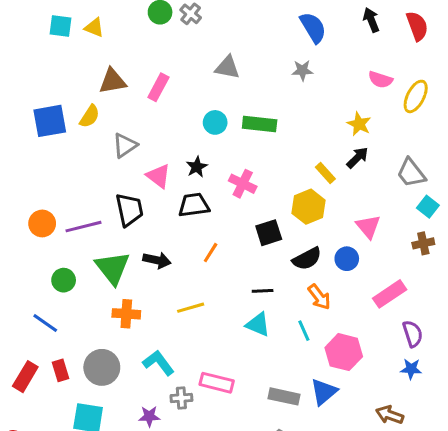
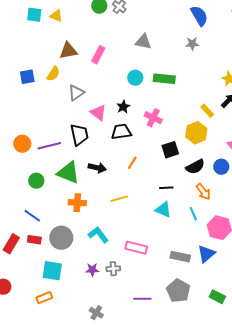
blue square: (50, 121) -> (27, 77), size x0.7
green triangle: (113, 268) -> (68, 173), turned -30
blue line: (45, 323) -> (32, 216), moved
red rectangle: (61, 370) -> (34, 240), turned -64
gray cross: (181, 398) -> (113, 269), moved

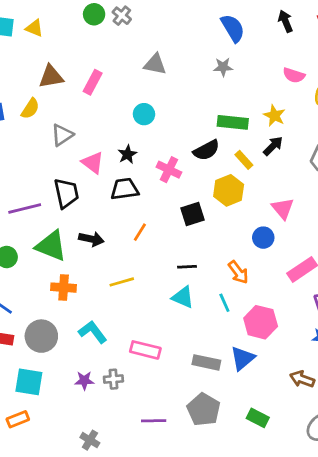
green rectangle: (164, 79) -> (233, 122), moved
black semicircle: (195, 167) -> (206, 150), moved

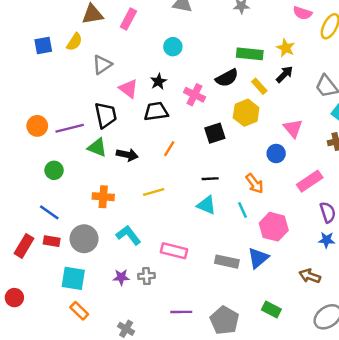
green triangle: (51, 246) -> (97, 148), moved, size x0.7
gray pentagon: (204, 410) -> (224, 320), moved
orange rectangle: (18, 419) -> (79, 311), moved, turned 66

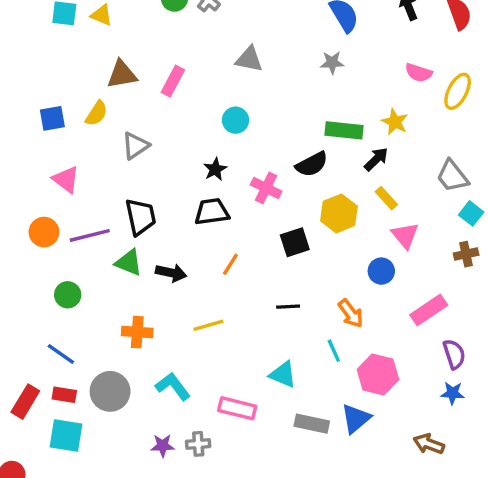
black arrow: (285, 74) -> (376, 159), moved
yellow rectangle: (259, 86) -> (386, 198), moved
pink triangle: (128, 89) -> (66, 180), moved
cyan triangle: (206, 205) -> (283, 374), moved
cyan square: (73, 278) -> (66, 435), moved

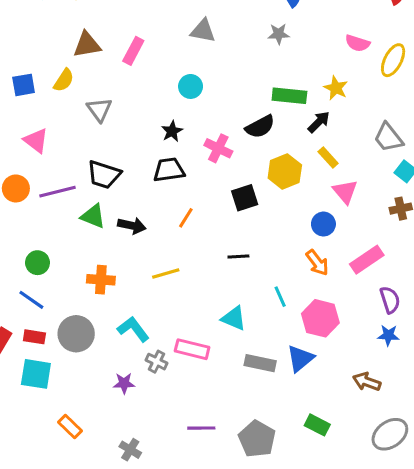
gray triangle: (135, 146) -> (99, 110), turned -32
black trapezoid: (141, 217) -> (104, 175), turned 120
green circle: (68, 295) -> (37, 263), moved
orange arrow: (351, 313) -> (317, 263), moved
gray cross: (198, 444) -> (157, 362), moved, turned 30

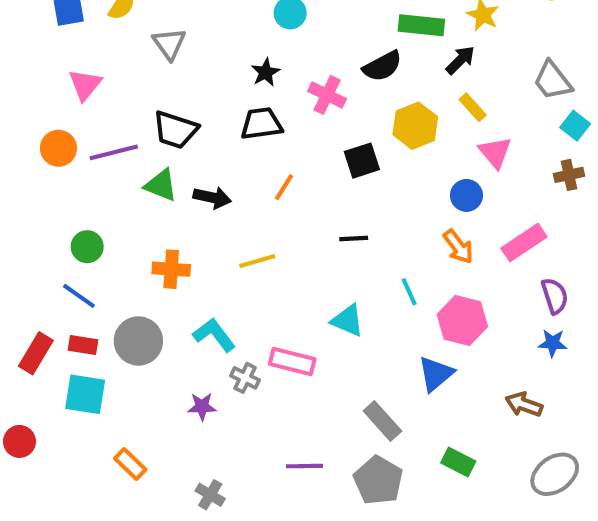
pink triangle: (36, 141) -> (85, 85), turned 32
gray rectangle: (260, 363) -> (382, 421), moved, turned 36

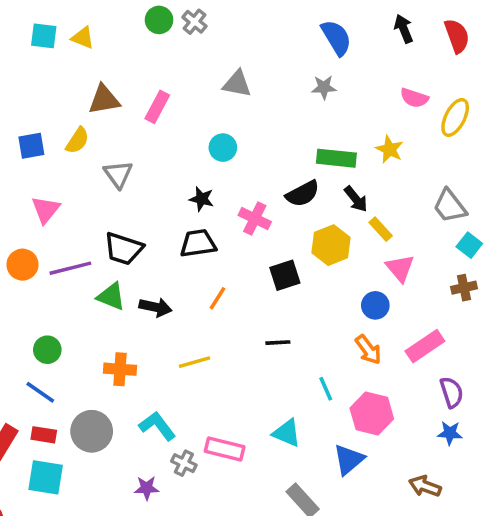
black arrow: (460, 60) -> (356, 199), moved, turned 96
black star: (266, 72) -> (202, 199), turned -30
cyan triangle: (348, 320) -> (287, 433), moved

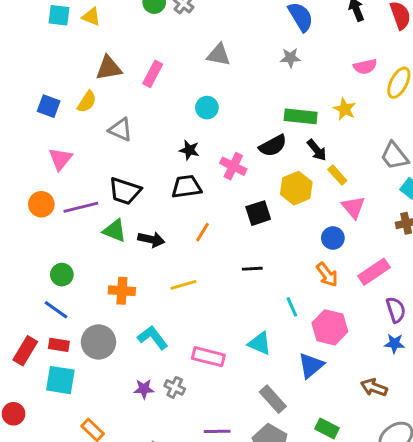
pink semicircle: (414, 98) -> (365, 67), turned -30
blue square: (31, 146) -> (49, 106), turned 30
gray triangle: (118, 174) -> (120, 130), turned -30
gray cross: (184, 463) -> (175, 387), moved

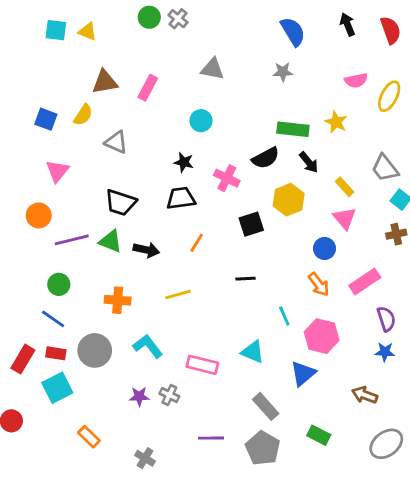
yellow rectangle: (337, 175) -> (345, 187), moved
purple line: (81, 207) -> (72, 240), moved
cyan square: (60, 380) -> (57, 388), turned -36

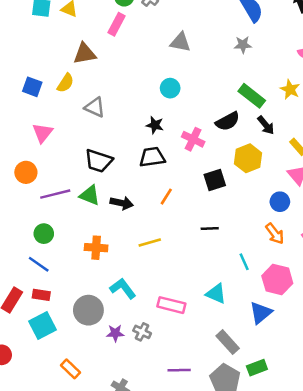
pink rectangle: (148, 88) -> (117, 24), moved
green rectangle: (293, 129) -> (252, 96), turned 32
gray circle: (95, 350) -> (88, 310), moved
green rectangle: (319, 435) -> (257, 368), moved, turned -48

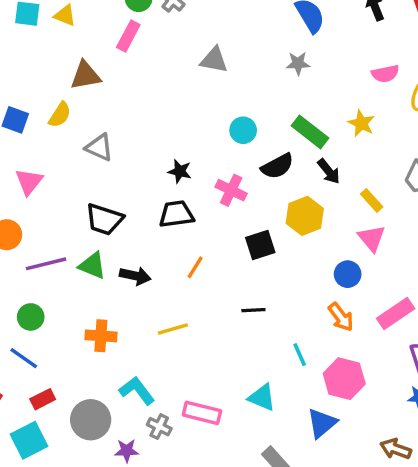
cyan circle: (170, 88) -> (243, 130), moved
red rectangle: (41, 295) -> (43, 399), moved, turned -36
gray cross: (142, 332) -> (159, 427), moved

